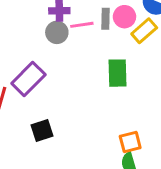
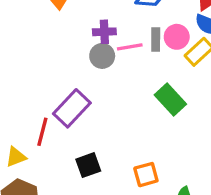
green rectangle: (117, 73) -> (170, 99), turned -40
orange square: (130, 142) -> (146, 175), moved

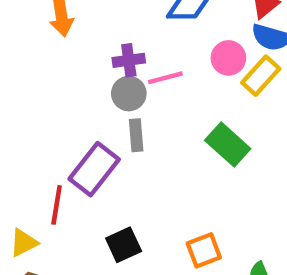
gray rectangle: (156, 40) -> (136, 135), moved

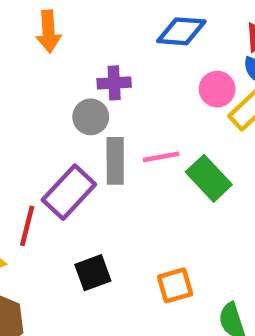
pink line: (165, 78) -> (161, 157), moved
gray circle: (129, 94) -> (91, 117), moved
gray rectangle: (136, 135) -> (115, 161), size x1.4

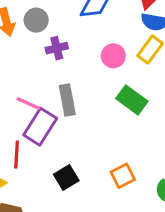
pink circle: (217, 89) -> (113, 56), moved
gray circle: (91, 117) -> (36, 20), moved
pink line: (161, 157) -> (28, 103), moved, turned 45

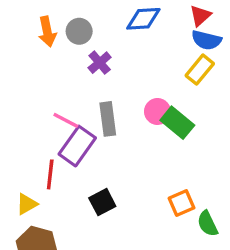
purple cross: (57, 48) -> (100, 63), turned -30
pink circle: (113, 56) -> (157, 111), moved
orange square: (123, 176) -> (182, 203), moved

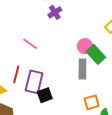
gray rectangle: (108, 119) -> (82, 69), moved
purple rectangle: (77, 146) -> (34, 82), moved, turned -30

